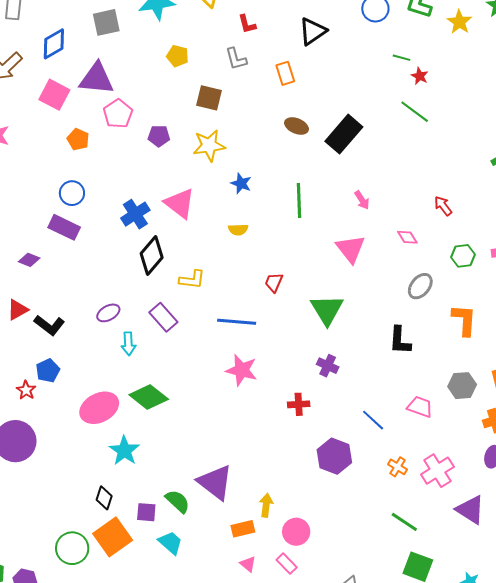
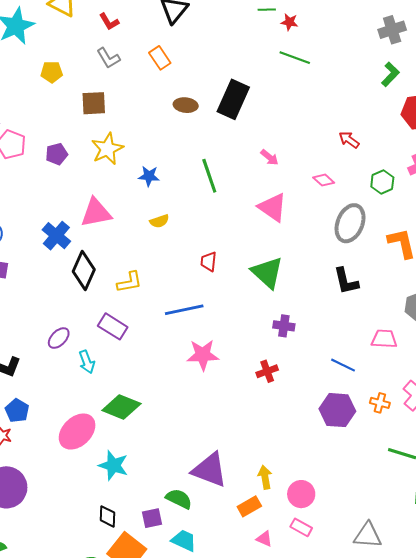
pink triangle: (180, 203) -> (96, 213), turned -32
gray ellipse: (420, 286) -> (350, 223), size x1.4
purple hexagon: (334, 456) -> (337, 410), moved

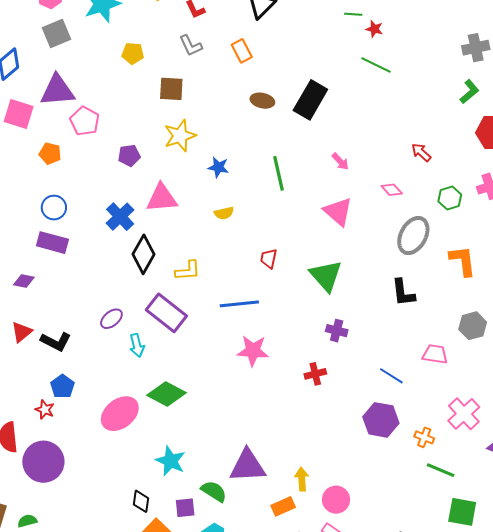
purple pentagon: (57, 154) -> (129, 155), moved
purple rectangle: (113, 326) -> (166, 313), size x1.4
orange cross: (380, 403) -> (424, 437), moved
cyan star: (113, 465) -> (170, 461), moved
purple triangle: (210, 470) -> (248, 466), turned -30

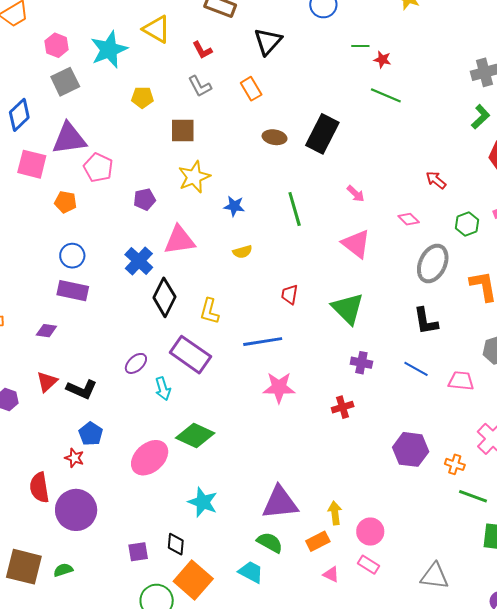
yellow L-shape: (188, 271) -> (209, 311), turned 112
blue line: (391, 376) -> (416, 369), moved
green semicircle: (214, 491) -> (270, 543), moved
purple square: (185, 508) -> (138, 552), moved

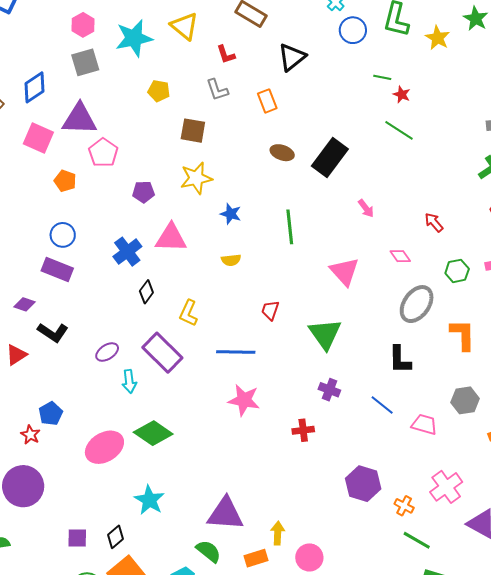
pink arrow: (356, 194) -> (366, 208), moved
black diamond: (164, 297) -> (146, 292), size x0.6
black L-shape: (82, 389) -> (53, 332), moved
black diamond: (176, 544) -> (115, 537), turned 35

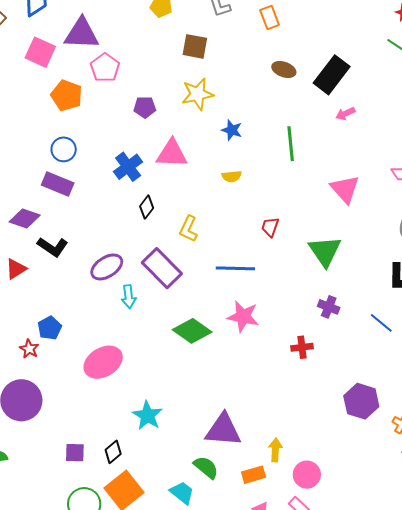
orange pentagon: (65, 181) -> (67, 95), size x1.4
pink arrow: (366, 208) -> (345, 114), moved, turned 102
purple diamond: (24, 304) -> (25, 219), size x1.4
purple ellipse: (107, 352) -> (107, 267), size x1.4
green diamond: (153, 433) -> (192, 331), moved

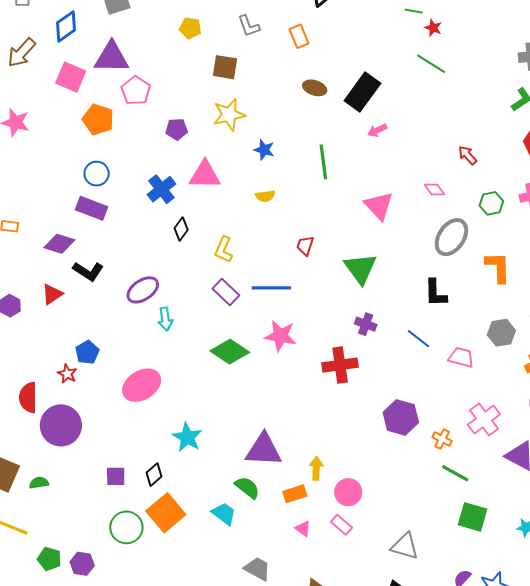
purple rectangle: (162, 268) -> (226, 292), moved, size x0.7
red cross: (302, 347) -> (340, 365), size x1.6

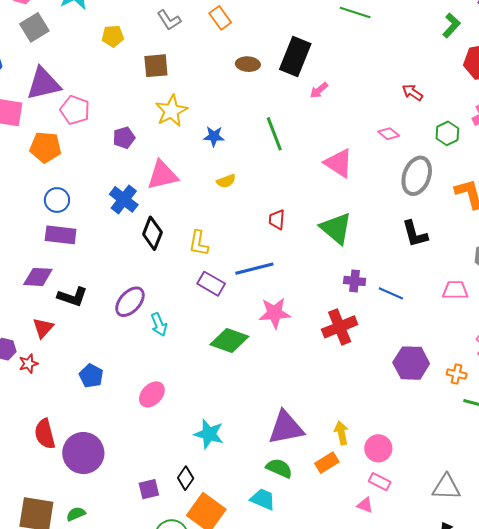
black diamond: (181, 229) -> (152, 233), size x1.4
blue line: (419, 339) -> (391, 293), moved
red star: (67, 374) -> (28, 364), moved, turned -30
pink ellipse: (142, 385) -> (152, 394), size x0.7
pink triangle: (303, 528) -> (365, 505), moved

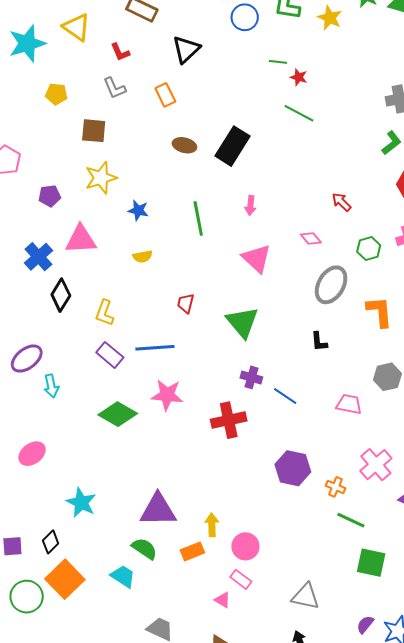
pink arrow: (319, 90) -> (250, 205), moved, turned -54
black L-shape: (415, 234) -> (319, 342), size x0.7

